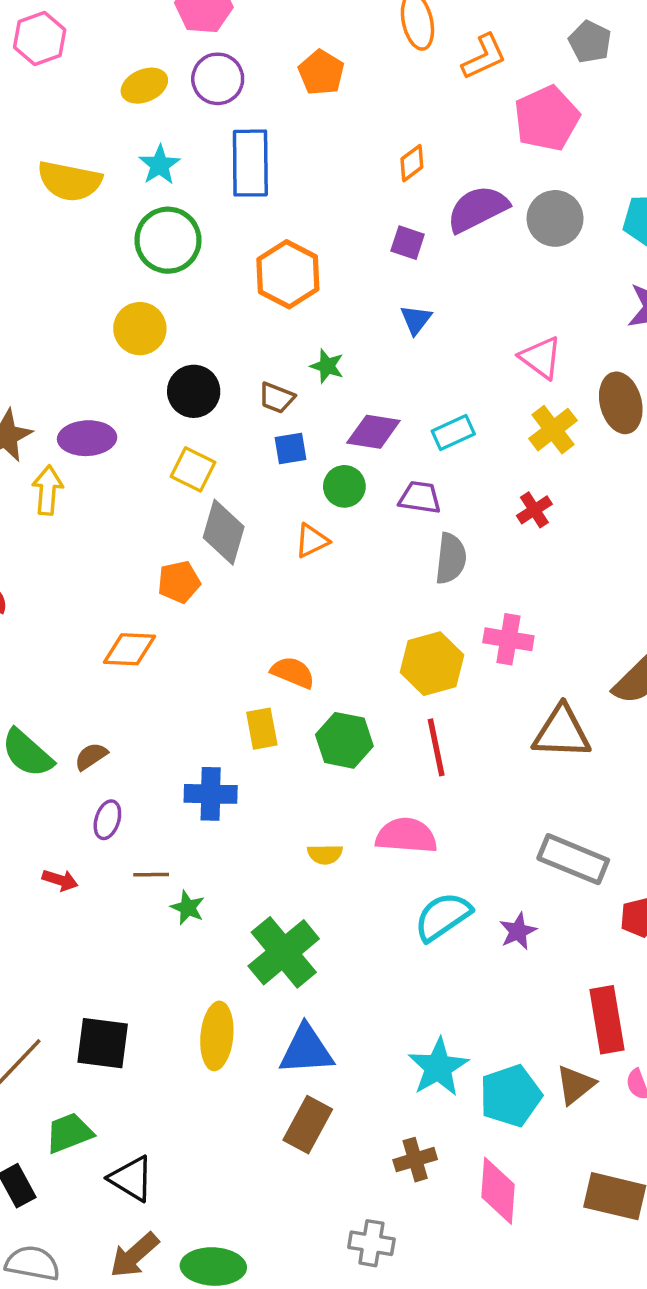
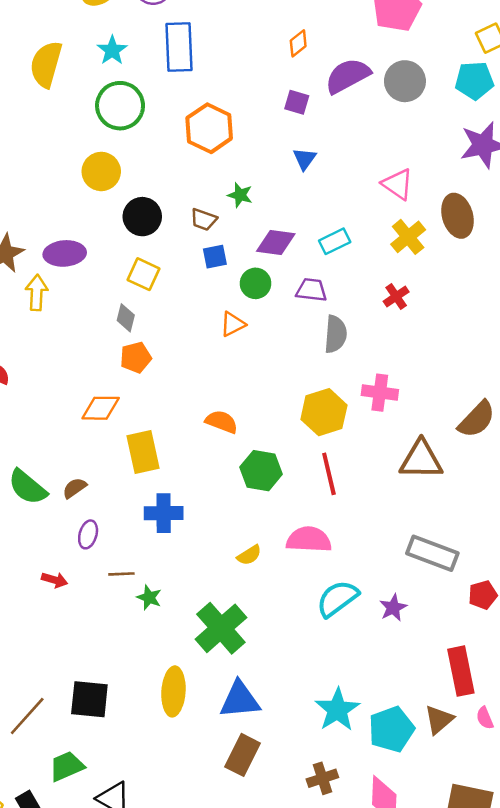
yellow semicircle: (70, 181) -> (46, 64), turned 96
gray diamond: (224, 532) -> (126, 318), moved, size x0.6
yellow rectangle: (262, 729) -> (143, 452), moved, size x1.4
yellow semicircle: (325, 854) -> (249, 555), turned -30

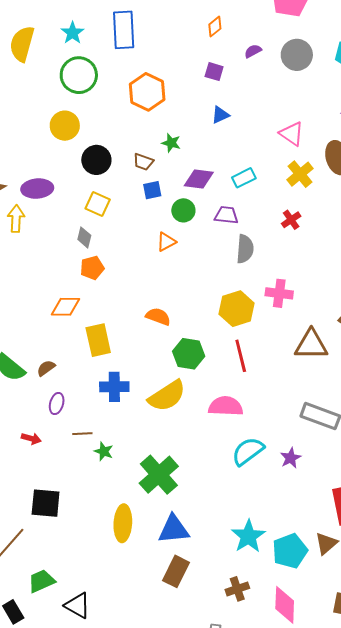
purple semicircle: (348, 76) -> (253, 51), size x0.5
blue triangle: (305, 159) -> (220, 115), turned 30
yellow semicircle: (249, 555) -> (167, 396), moved, size x2.0
black square: (89, 699) -> (46, 503), moved

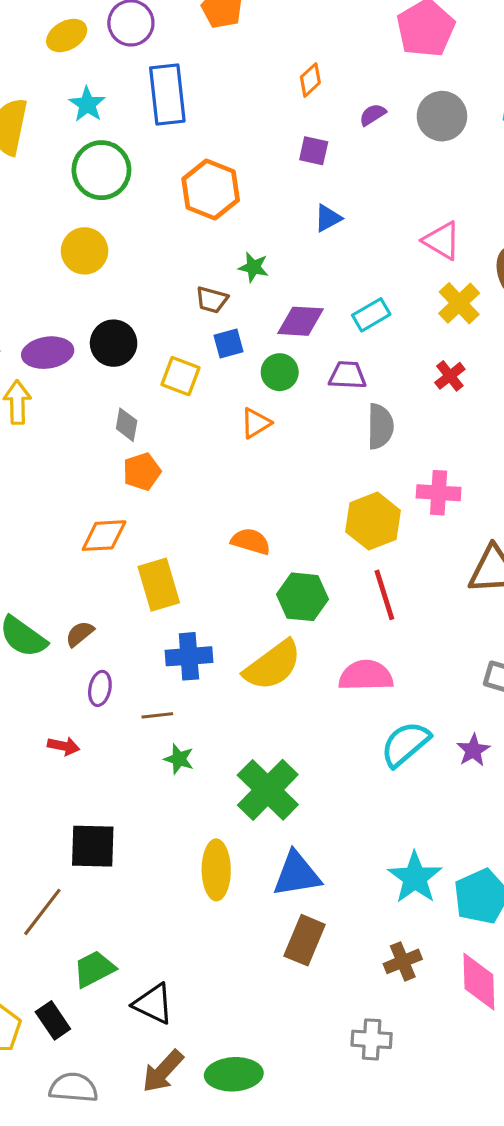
black circle: (96, 160) -> (114, 343), moved
yellow square: (98, 204) -> (181, 376), moved
brown line: (82, 434) -> (157, 715), moved

